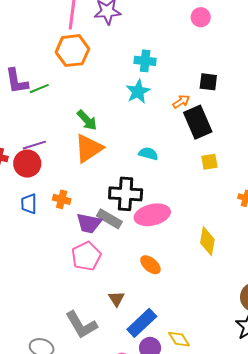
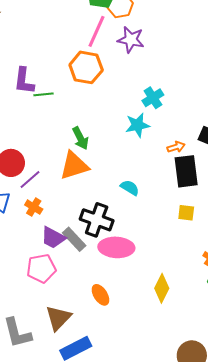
cyan cross: (145, 61) -> (153, 98), turned 35
purple line: (34, 145) -> (30, 179), moved, turned -40
brown triangle: (117, 299) -> (58, 318), size x1.6

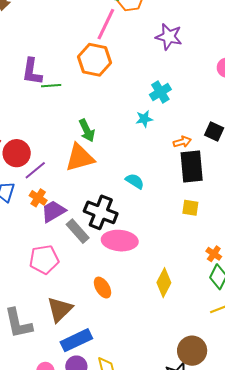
purple star: (131, 40) -> (169, 37), moved
cyan star: (137, 125) -> (144, 119), size x0.7
purple trapezoid: (53, 238) -> (53, 211), moved, turned 120

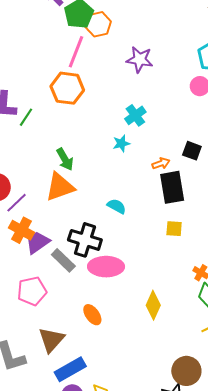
green line: (51, 86) -> (26, 117), turned -48
orange cross: (38, 198) -> (21, 230), size x1.4

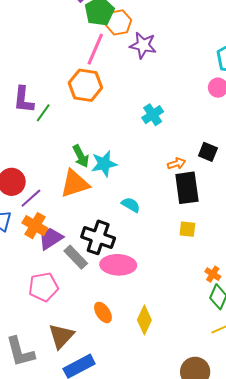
purple star: (140, 60) -> (143, 45), moved
cyan star: (121, 143) -> (104, 164), moved, size x1.5
yellow diamond: (153, 305) -> (144, 320), moved

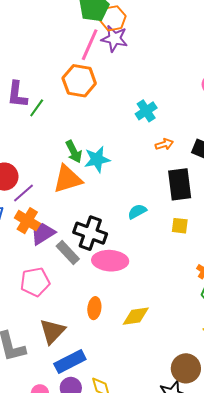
purple star: (143, 45) -> (114, 39), moved
orange arrow: (176, 164) -> (164, 144), moved
cyan semicircle: (131, 205) -> (137, 212), moved, turned -60
orange ellipse: (103, 312) -> (94, 308), turned 40
yellow diamond: (144, 320) -> (136, 316), turned 56

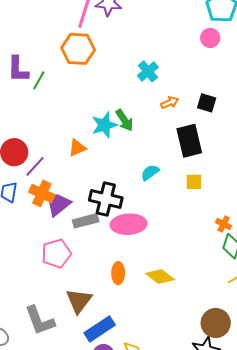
green arrow: (74, 152) -> (124, 120), moved
orange triangle: (67, 179) -> (77, 148), size x0.6
gray rectangle: (68, 253) -> (86, 221), turned -55
yellow diamond: (136, 316) -> (160, 276), turned 52

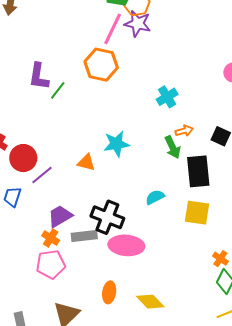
green arrow: (124, 120) -> (173, 147), moved
orange triangle: (77, 148) -> (86, 162), turned 30
yellow square: (194, 182) -> (197, 213), size x1.5
orange cross: (42, 193) -> (51, 238), moved, size x0.7

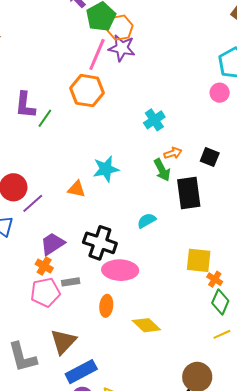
yellow square: (197, 213) -> (199, 260), moved
gray rectangle: (84, 236) -> (71, 282), moved, size x0.7
orange ellipse: (109, 292) -> (106, 306), moved

